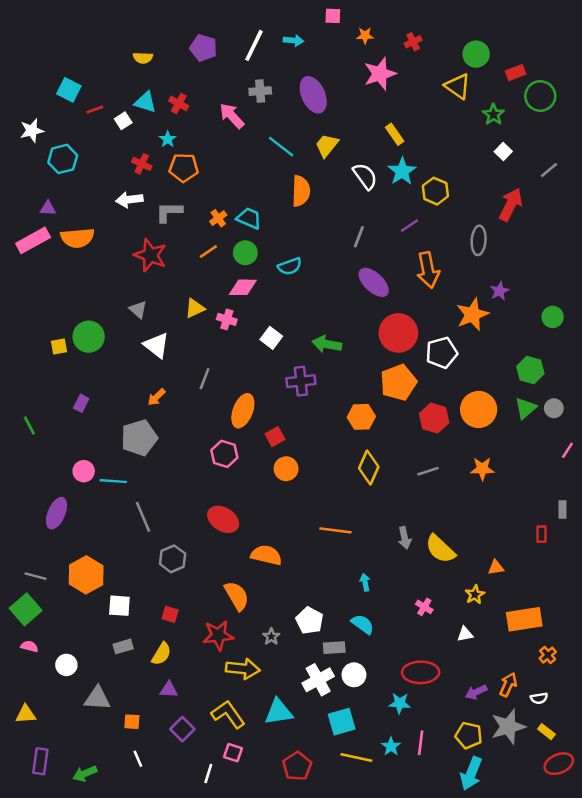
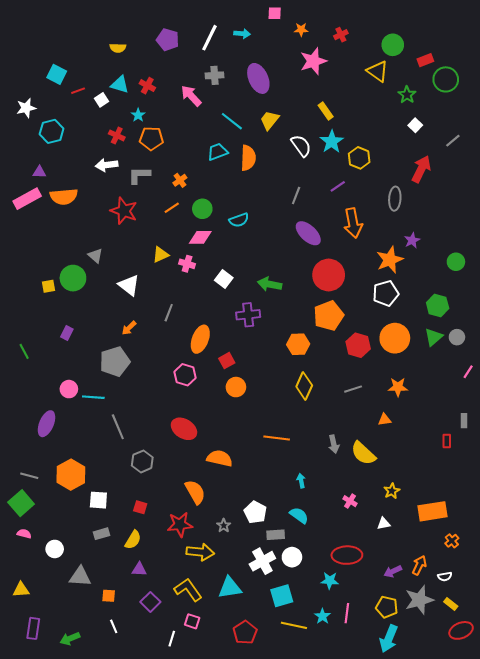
cyan trapezoid: (249, 218) -> (218, 152), moved, turned -45
gray triangle: (138, 310) -> (95, 256), moved
white pentagon: (442, 353) -> (386, 293), moved
orange triangle: (496, 567) -> (385, 420), moved

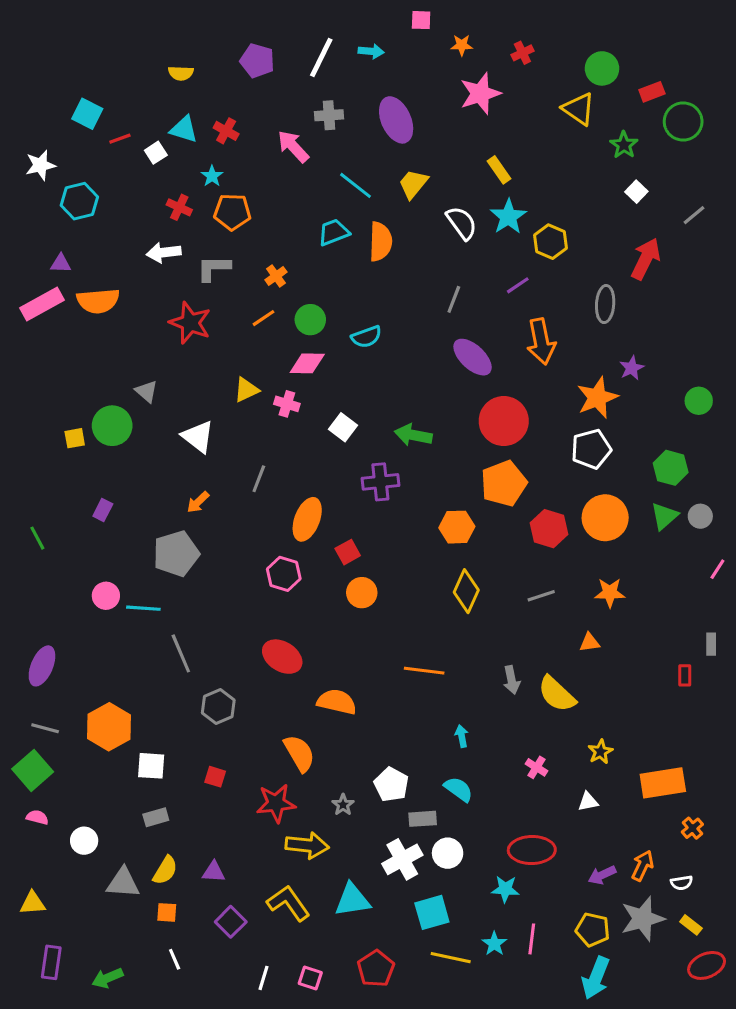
purple ellipse: (46, 424) -> (42, 666), moved
yellow semicircle: (133, 540) -> (165, 870), moved
pink square: (192, 621) -> (310, 978), moved

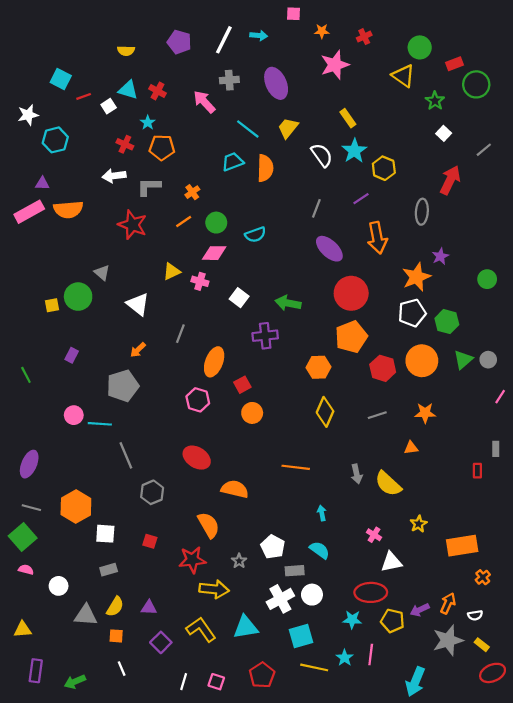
green hexagon: (671, 468) -> (447, 322), moved
white triangle: (588, 802) -> (391, 562), moved, size x1.5
yellow pentagon: (593, 930) -> (392, 621), moved

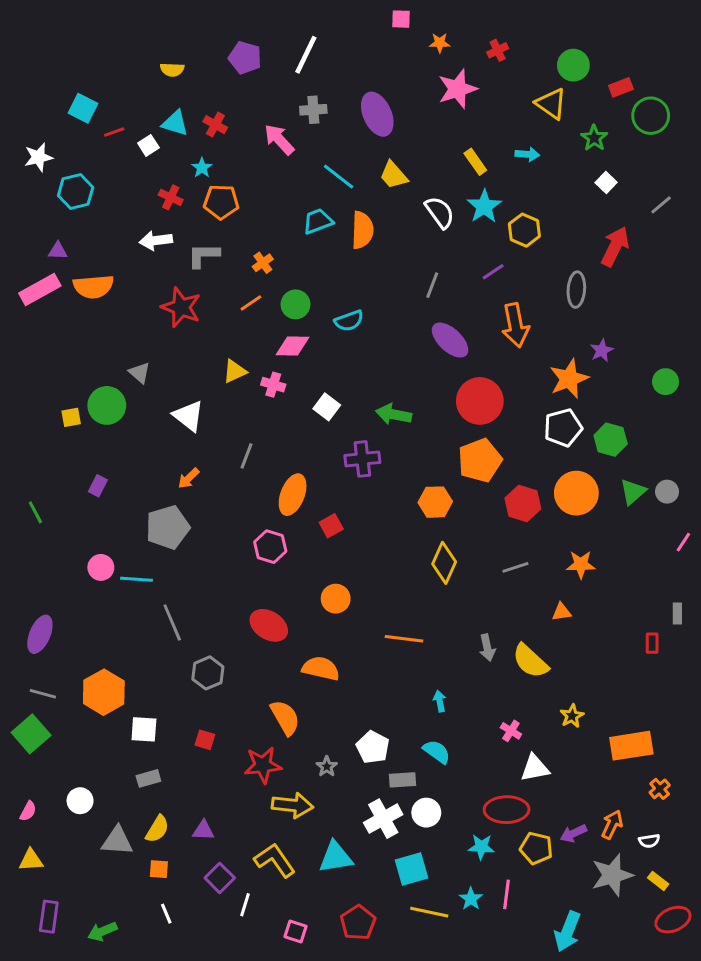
cyan arrow: (259, 35) -> (527, 154), moved
yellow trapezoid: (288, 128) -> (394, 175), turned -80
orange circle: (252, 413) -> (336, 599), moved
pink semicircle: (26, 570) -> (28, 811), moved, turned 104
white line: (184, 682) -> (245, 905), moved

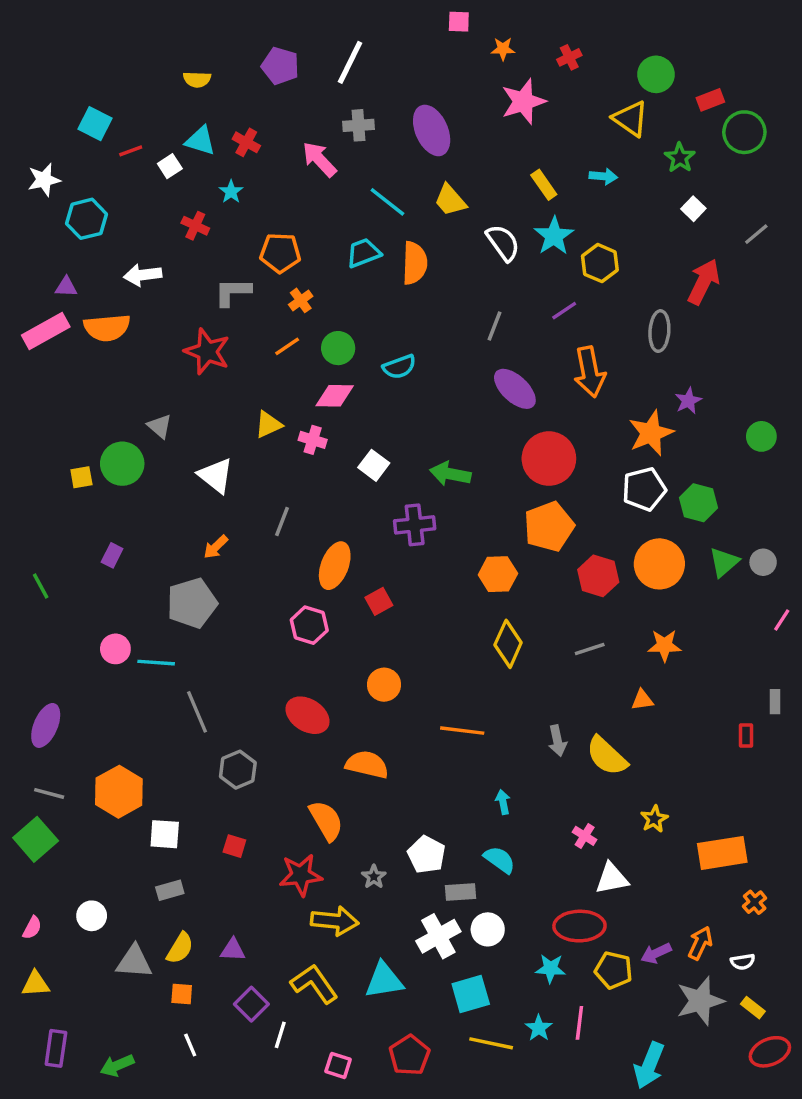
orange pentagon: (221, 202) -> (280, 253), moved
white arrow: (156, 240) -> (143, 275), moved

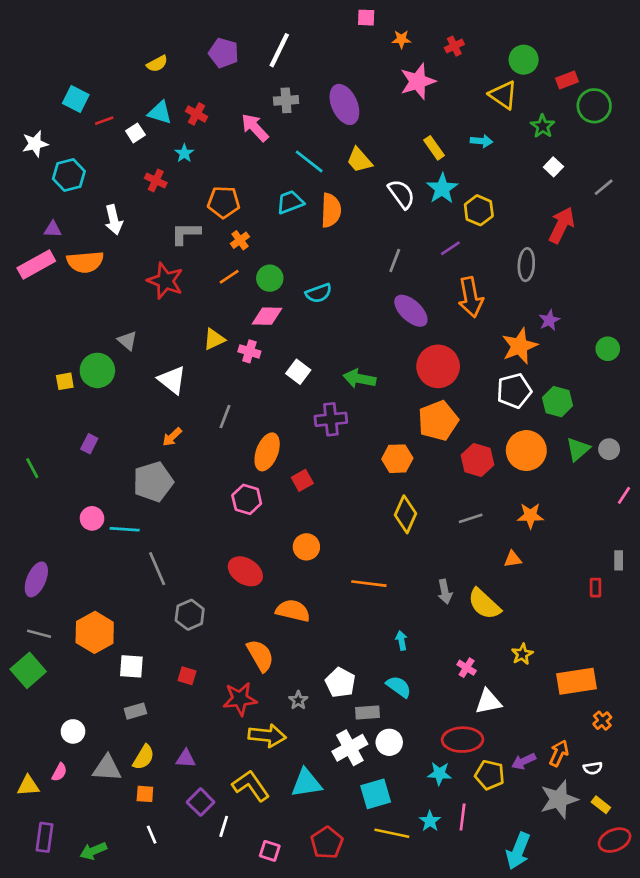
yellow semicircle: (197, 79) -> (157, 64), turned -30
white arrow: (143, 275) -> (114, 220), turned -96
pink semicircle: (32, 928) -> (59, 772), moved

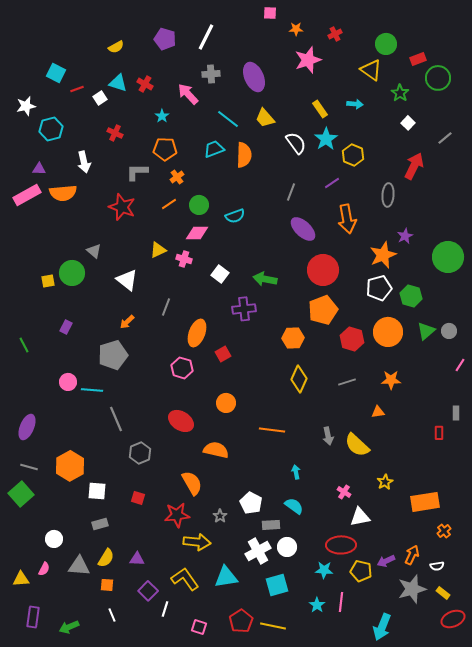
cyan star: (184, 153) -> (162, 116), moved
green circle: (608, 349) -> (448, 257), size x1.8
yellow line: (392, 833) -> (273, 626), moved

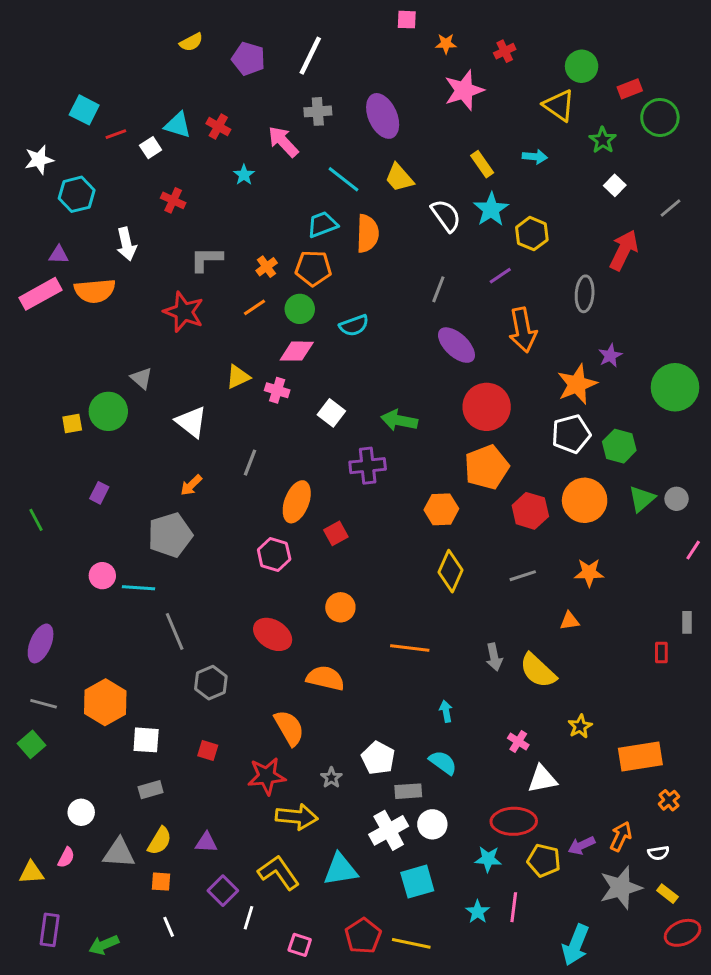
yellow semicircle: (116, 47) -> (191, 42), moved
orange pentagon: (165, 149) -> (313, 268), moved
green square: (21, 494) -> (31, 744), size x0.7

